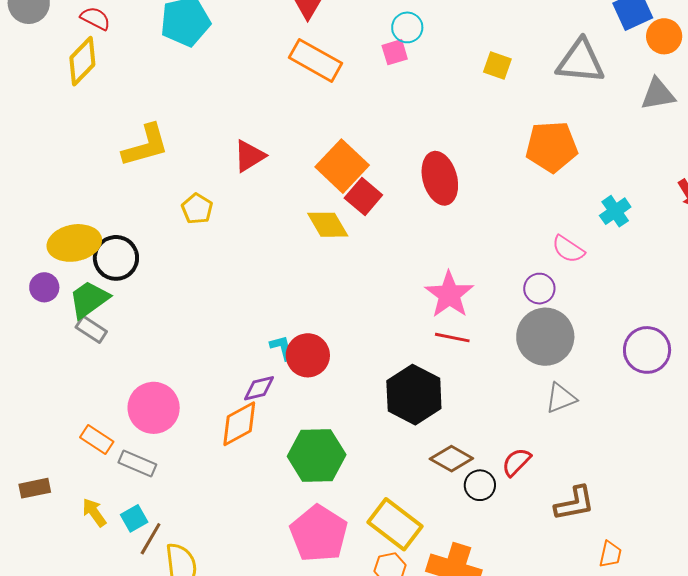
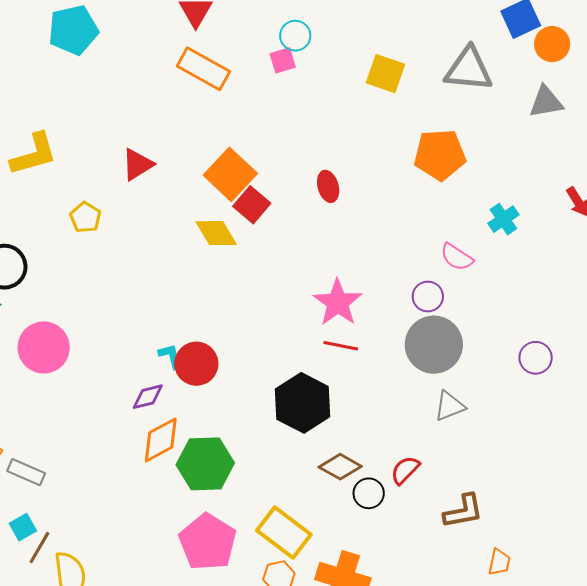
yellow square: (497, 66) -> (385, 74), size x1.4
red ellipse: (440, 178) -> (328, 186), size x0.6
purple circle: (647, 350) -> (536, 358), size x0.7
pink circle: (154, 408) -> (44, 347), moved
orange diamond: (239, 424) -> (161, 440), moved

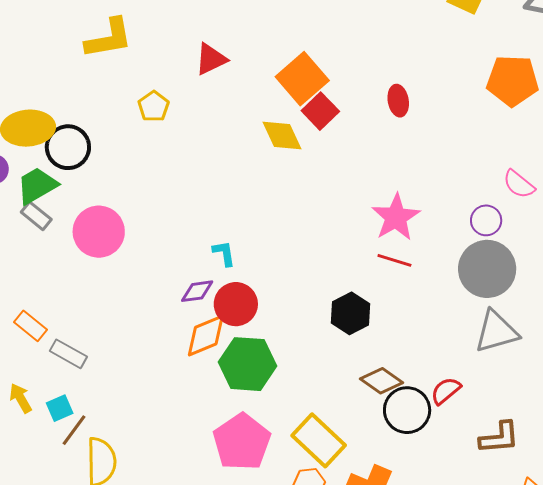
red circle: (196, 364) -> (236, 304), moved
black hexagon: (303, 403) -> (351, 313), size x0.7
gray triangle: (450, 406) -> (496, 332), size x1.4
black circle: (369, 493) -> (407, 410), size x1.5

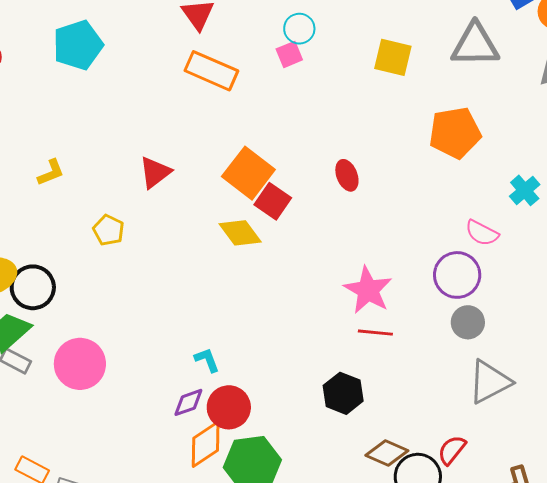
yellow L-shape: (109, 38) -> (51, 173), size x0.6
purple circle: (486, 220) -> (457, 275), size x1.5
gray circle: (487, 269) -> (468, 322), size x0.6

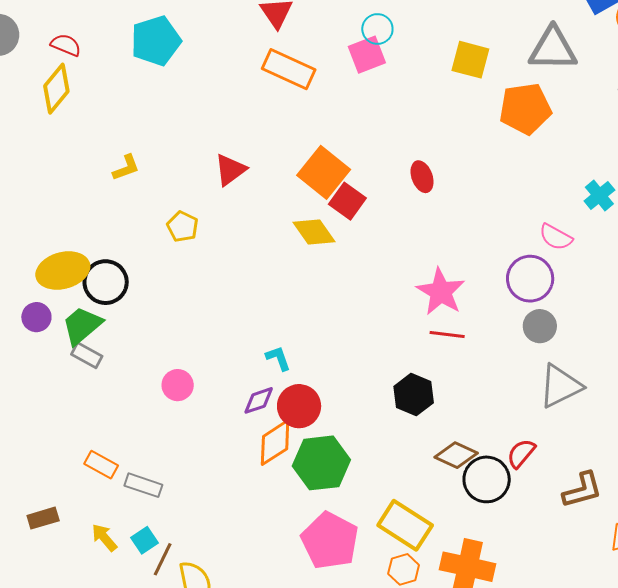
pink square: (289, 54) -> (367, 55), size x1.4
orange pentagon: (455, 133) -> (525, 109), moved
pink circle: (80, 364) -> (178, 385), moved, size x0.6

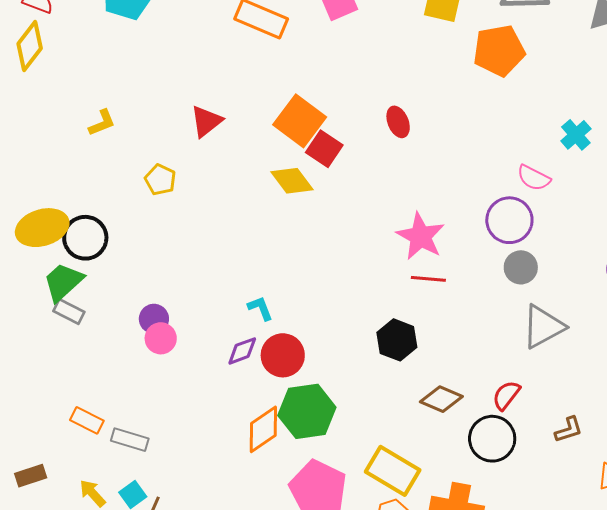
purple circle: (36, 317) -> (154, 319), moved
orange diamond: (275, 443) -> (263, 429), moved
black circle: (487, 479) -> (492, 439), moved
brown L-shape: (582, 490) -> (569, 430), size x0.7

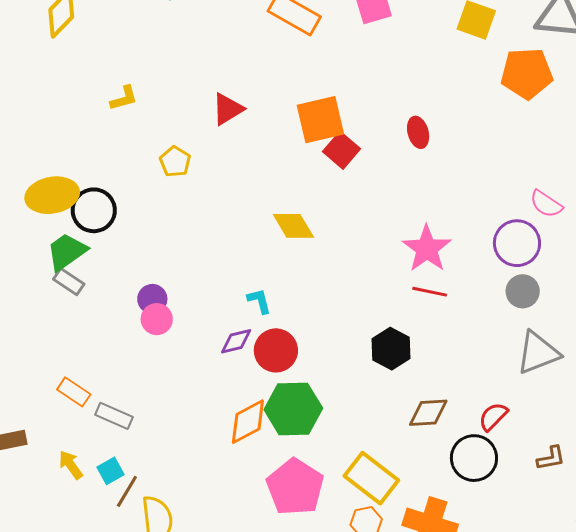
orange square: (300, 121) -> (320, 120), turned 33
yellow diamond: (292, 181) -> (293, 226), moved
brown diamond: (441, 399) -> (428, 413), turned -33

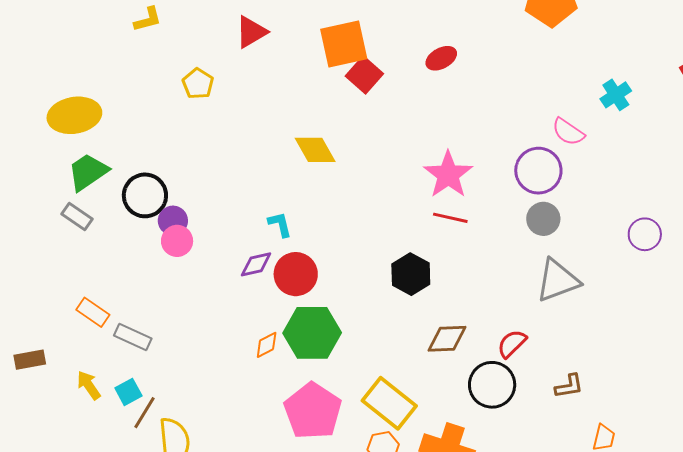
red ellipse: (418, 132) -> (441, 58), turned 76
black circle: (94, 210) -> (145, 195), moved
gray rectangle: (69, 282) -> (77, 217), moved
orange diamond: (248, 422) -> (267, 345), size x0.6

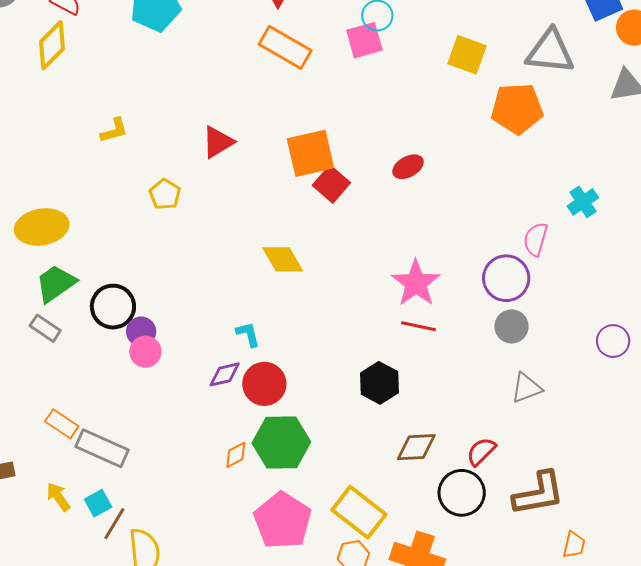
pink semicircle: (568, 132) -> (536, 239), turned 72
gray triangle: (558, 281) -> (526, 388), size x0.7
gray rectangle: (133, 337) -> (102, 448), size x1.4
brown L-shape: (569, 386) -> (539, 494), size x1.8

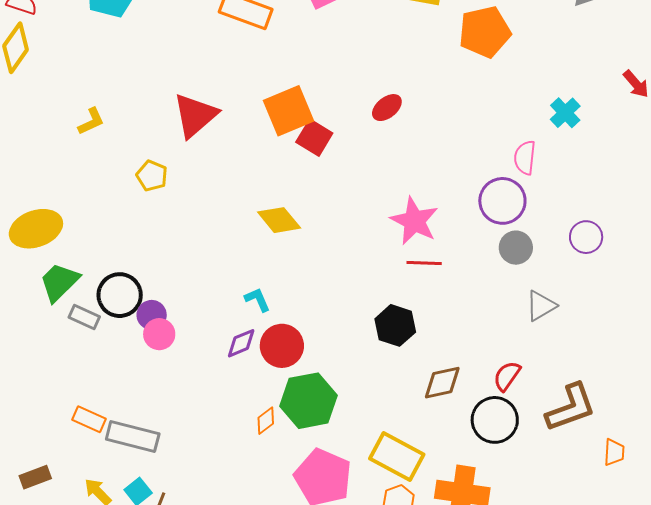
red triangle: (218, 142) -> (195, 115), size x1.4
gray rectangle: (45, 328) -> (84, 317), moved
purple circle: (613, 341) -> (586, 237), moved

